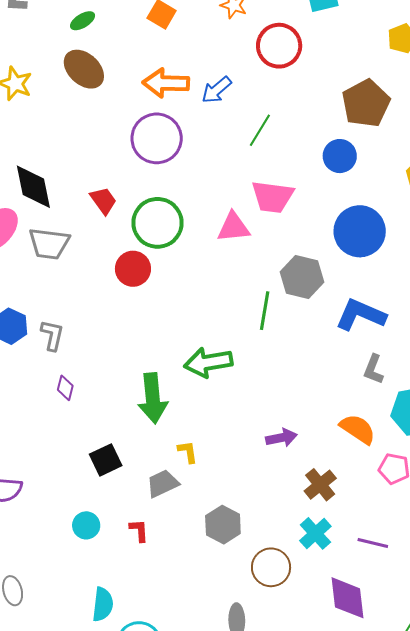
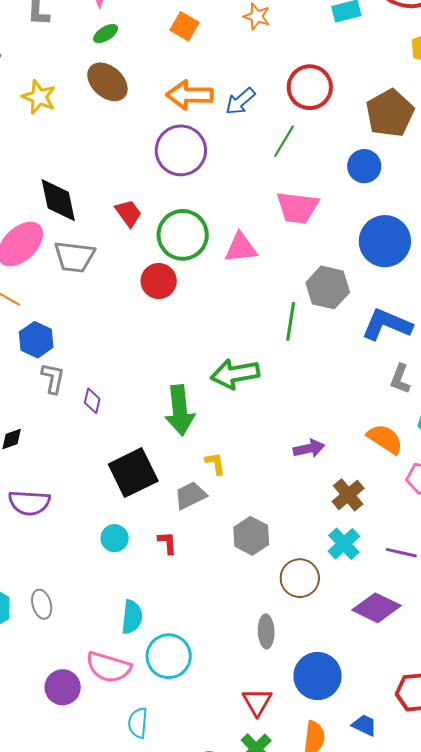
red circle: (279, 46) -> (310, 87), moved
pink triangle: (233, 227) -> (241, 248), moved
gray L-shape: (52, 335) -> (53, 378), moved
black square: (106, 460) -> (133, 473), size x1.5
purple diamond: (347, 598) -> (377, 608), turned -57

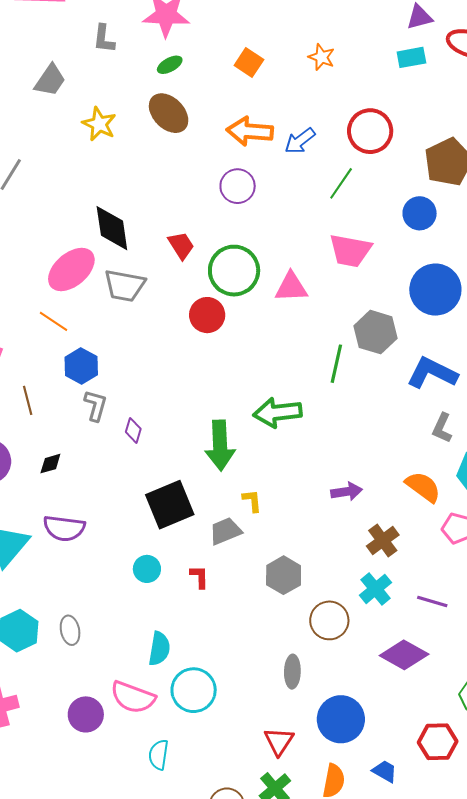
purple circle: (181, 150) -> (238, 186), size x0.7

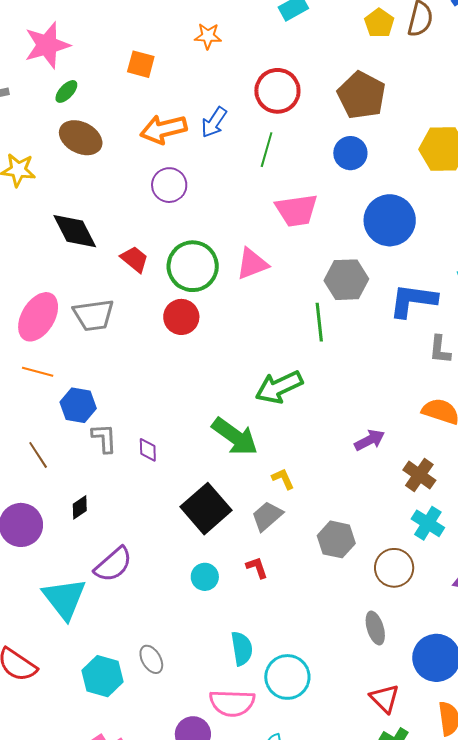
black diamond: (112, 228) -> (75, 231), moved
green arrow: (220, 445) -> (235, 436), turned -33
purple semicircle: (64, 528) -> (113, 565), turned -30

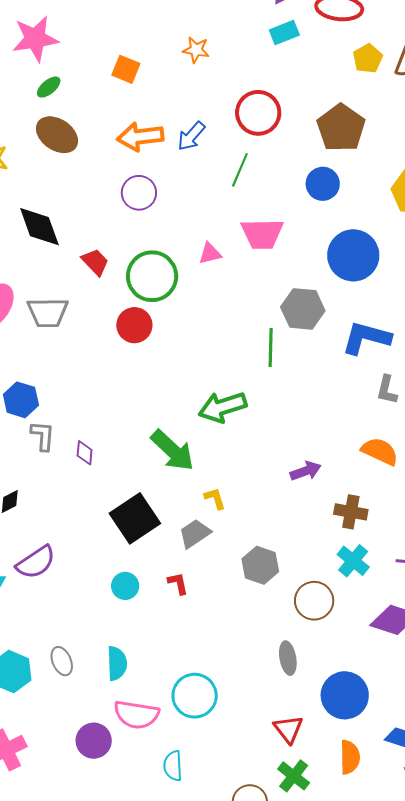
pink triangle: (252, 264) -> (210, 253), moved, size x0.7
brown cross: (419, 475) -> (351, 512), turned -32
cyan semicircle: (242, 648) -> (117, 663), moved

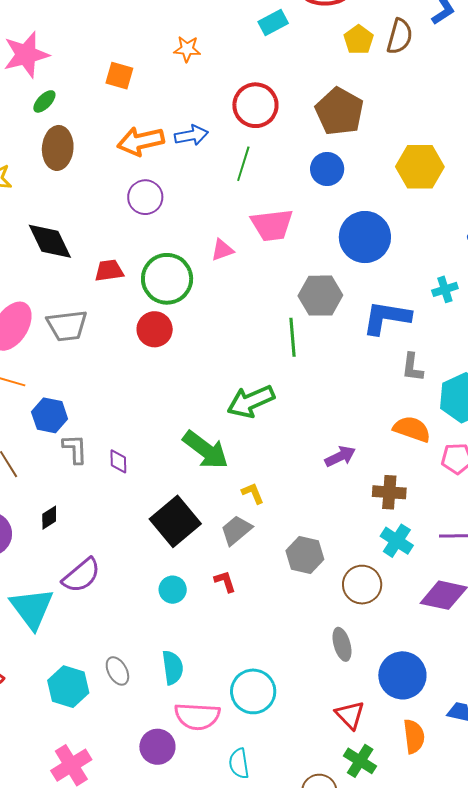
brown ellipse: (57, 135) -> (58, 148), turned 66
blue arrow: (191, 136) -> (191, 135), turned -136
red trapezoid: (95, 262) -> (109, 271), turned -48

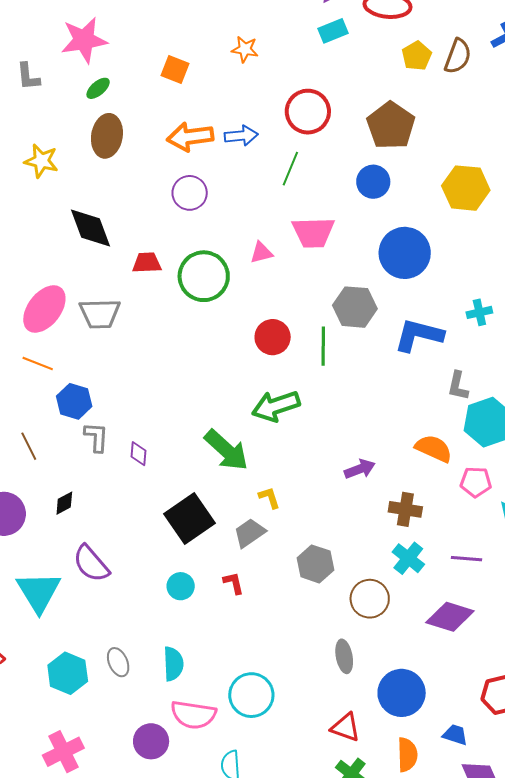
red circle: (155, 329) -> (273, 337), moved
gray L-shape: (412, 367) -> (458, 386), moved
purple semicircle: (81, 575) -> (91, 564), turned 84
red triangle: (350, 715) -> (346, 727), turned -32

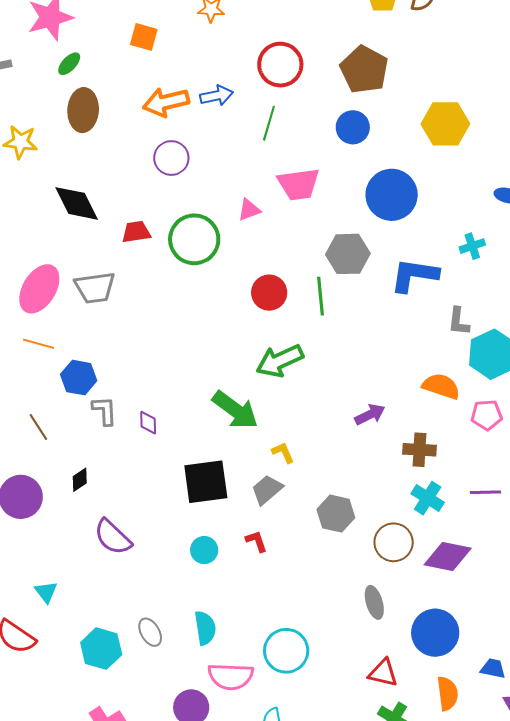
black square: (189, 519) -> (206, 482), turned 33
cyan triangle: (39, 592) -> (46, 592), moved, size x0.5
purple diamond: (450, 617) -> (448, 557), moved

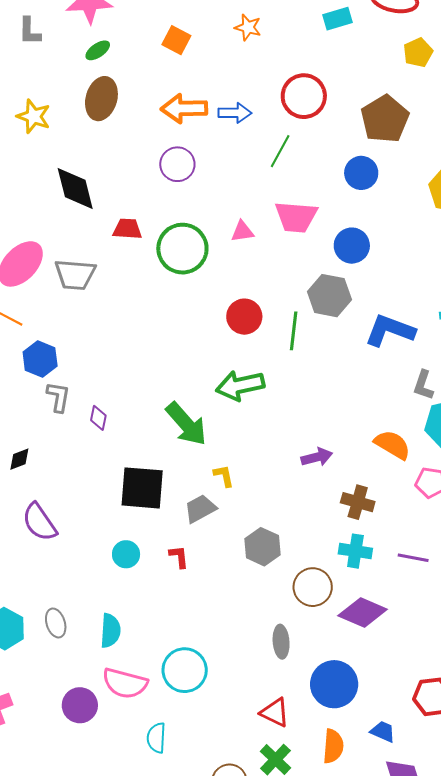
blue circle: (392, 195) -> (352, 246), moved, size x0.7
cyan cross: (428, 498) -> (355, 551), turned -36

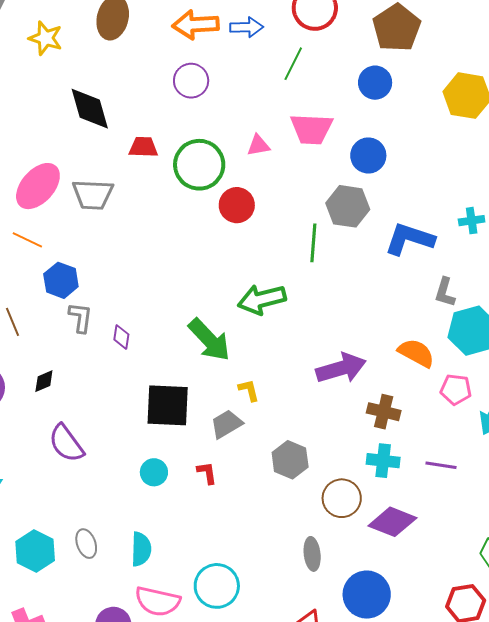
red circle: (244, 317) -> (237, 205), moved
purple arrow: (317, 457) -> (341, 368), size x1.6

